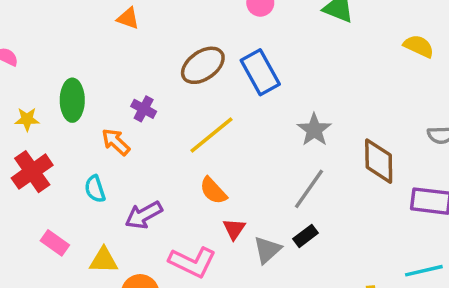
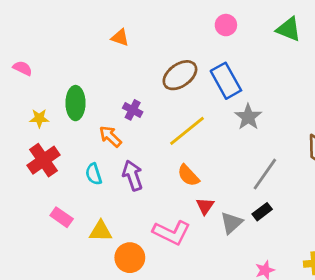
gray star: (314, 130) -> (248, 117), moved
purple arrow: (144, 215) -> (133, 175), moved, turned 100

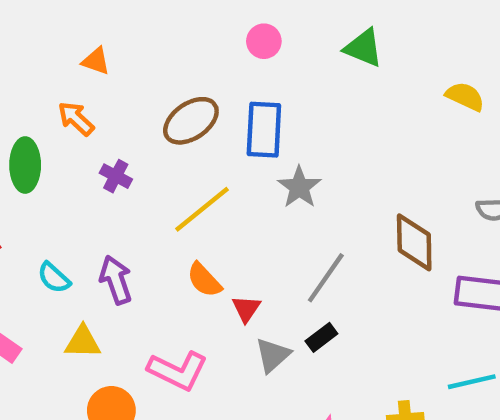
blue rectangle: (226, 81) -> (264, 130), turned 32
orange arrow: (110, 136) -> (76, 119), moved
cyan semicircle: (94, 174) -> (54, 278), turned -30
red triangle: (205, 206) -> (246, 309), moved
yellow triangle: (101, 231) -> (83, 342), moved

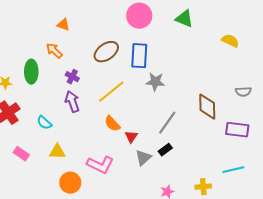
pink circle: (264, 41) -> (139, 16), size x1.6
gray star: (299, 187) -> (155, 82), turned -30
purple arrow: (116, 280) -> (72, 102), moved

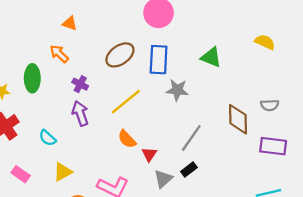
green triangle: (184, 19) -> (211, 57), moved
gray semicircle: (243, 92) -> (270, 105), moved
yellow triangle: (57, 152) -> (63, 172), turned -30

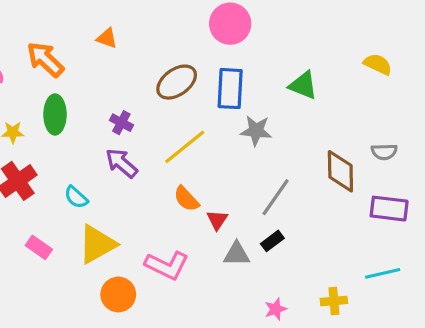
orange arrow: (59, 54) -> (45, 59), moved, size x1.4
purple arrow: (80, 113) -> (121, 163), turned -30
yellow triangle: (63, 172) -> (97, 244), size x1.5
gray triangle: (163, 179) -> (237, 254), turned 42

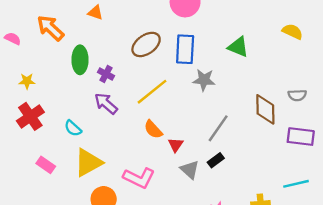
green ellipse: (55, 114) -> (80, 60), moved
gray triangle: (237, 254) -> (190, 170), turned 42

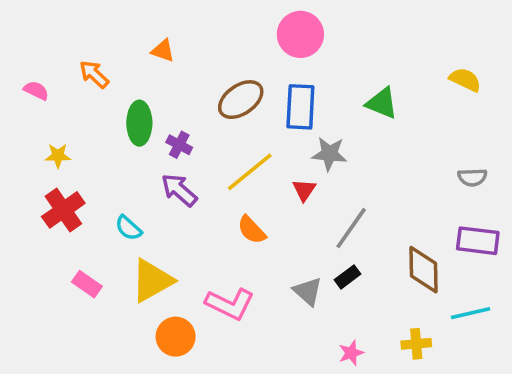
orange arrow: (50, 28) -> (94, 74), size x0.7
brown diamond: (265, 109) -> (423, 270), moved
red triangle: (176, 145) -> (304, 190), moved

